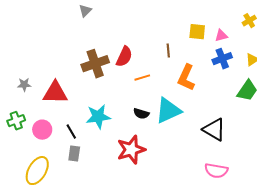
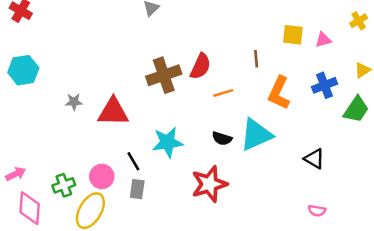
blue cross: (222, 59) -> (324, 85), moved
green cross: (16, 121) -> (64, 185), moved
pink circle: (42, 130) -> (102, 176), moved
black triangle: (214, 130) -> (314, 159), size x0.7
pink semicircle: (216, 171) -> (317, 211), size x0.6

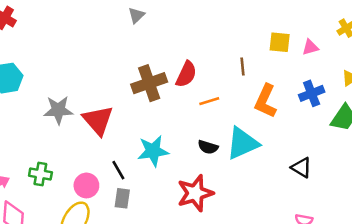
gray star: (74, 102) -> (58, 110), size x1.6
red triangle: (113, 112) -> (98, 120), turned 48
green cross: (64, 185) -> (40, 174), moved, turned 30

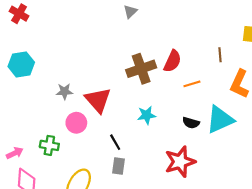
gray star: (58, 110) -> (64, 91), size x0.7
cyan star: (153, 151) -> (147, 115), moved, size x0.7
pink circle: (86, 185) -> (76, 123), moved

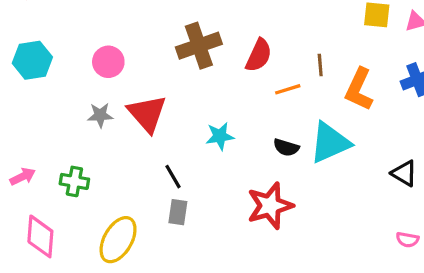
brown line: (220, 55) -> (320, 65), moved
brown cross: (141, 69) -> (199, 46), moved
gray star: (64, 91) -> (100, 115), moved
pink circle: (76, 123) -> (108, 62), moved
pink arrow: (15, 153) -> (23, 177), moved

